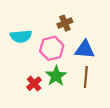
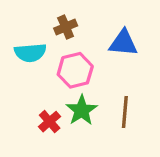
brown cross: (65, 23) -> (66, 27), moved
blue triangle: (85, 49) -> (123, 43), moved

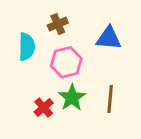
cyan semicircle: (30, 53) -> (27, 47), turned -84

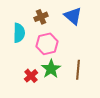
blue triangle: (109, 38) -> (73, 16), moved, turned 36

